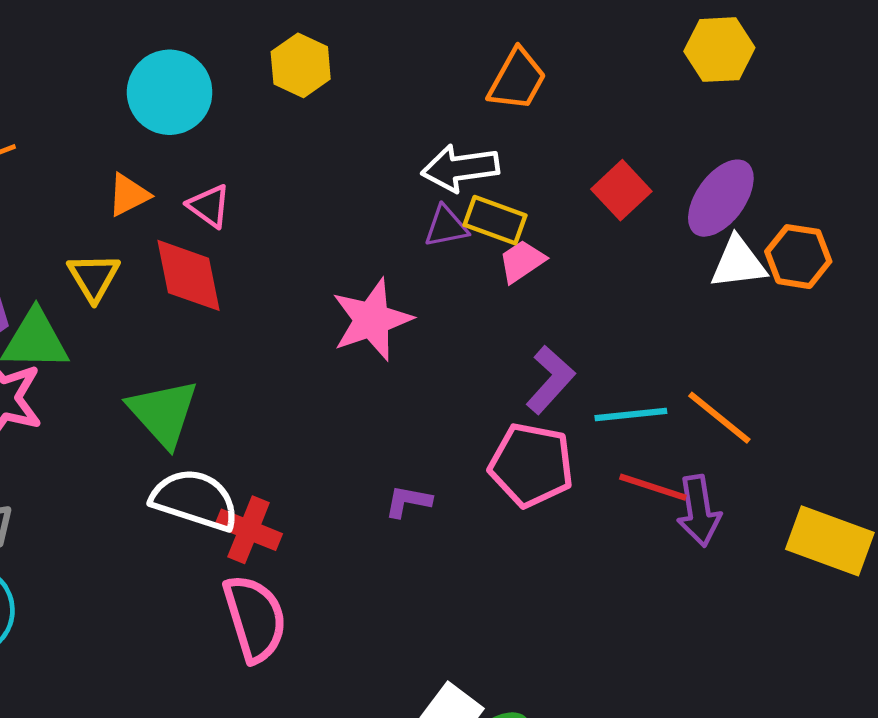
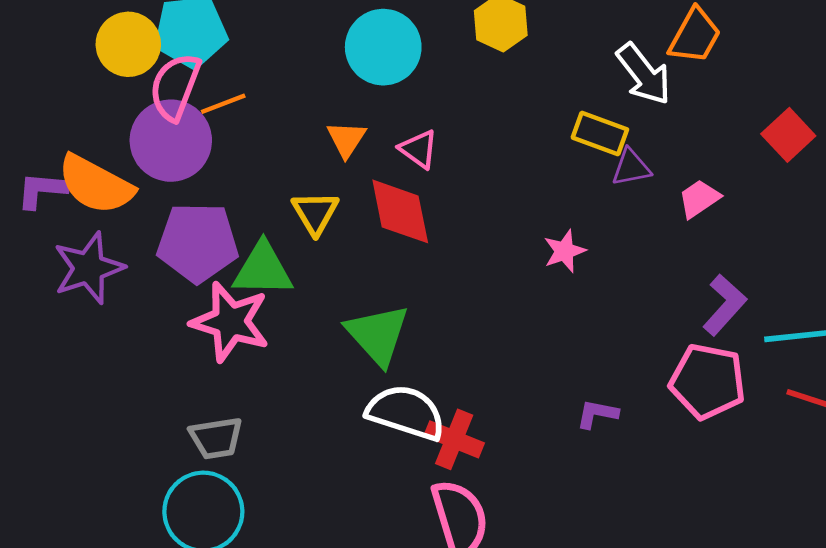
white arrow: (460, 168) -> (644, 74), moved, turned -120
orange triangle: (128, 195) -> (346, 139), turned -30
yellow rectangle: (495, 220) -> (600, 134), moved
pink star: (372, 320) -> (565, 251), size x0.6

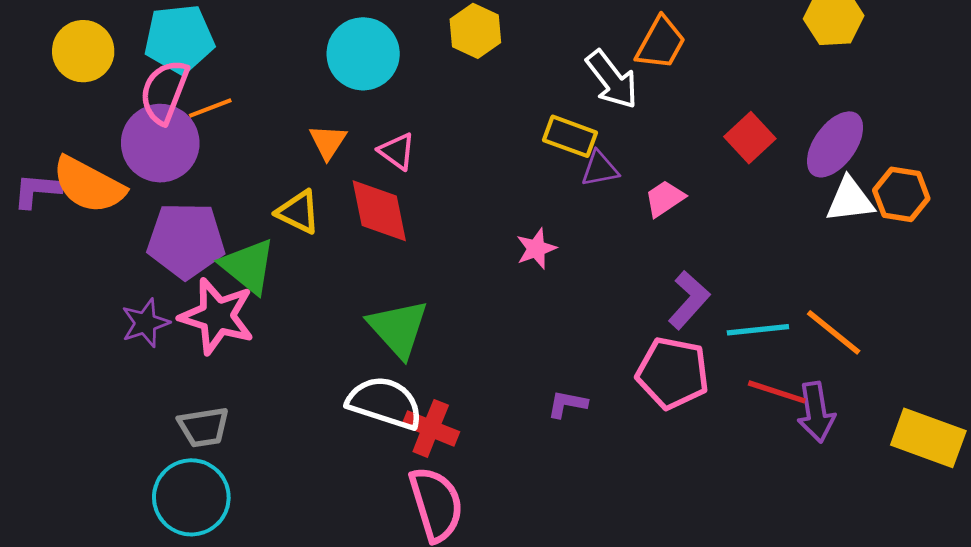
yellow circle: (128, 44) -> (83, 51), moved
yellow triangle: (315, 213) -> (298, 212), turned -33
purple star: (89, 268) -> (145, 323), moved, size x0.7
green triangle: (263, 269) -> (248, 266), turned 38
green triangle: (378, 335) -> (398, 328), moved

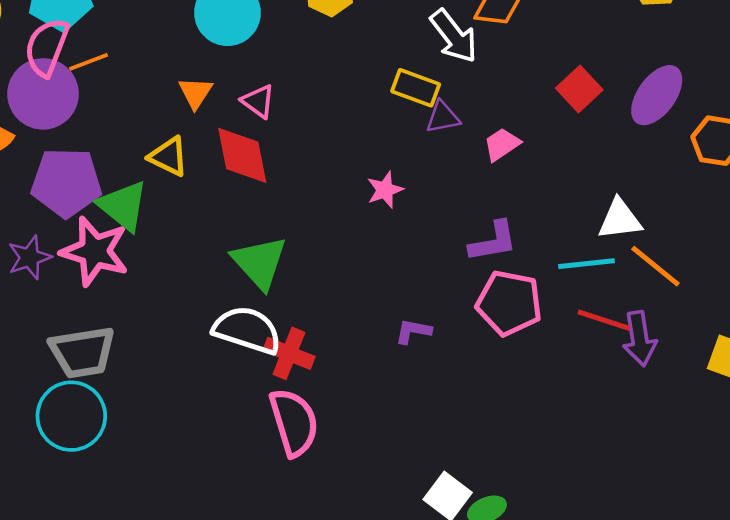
white triangle: (850, 200) -> (620, 219), moved
purple L-shape: (689, 300) -> (493, 241), moved, turned 38
gray trapezoid: (203, 427) -> (82, 352), size x1.4

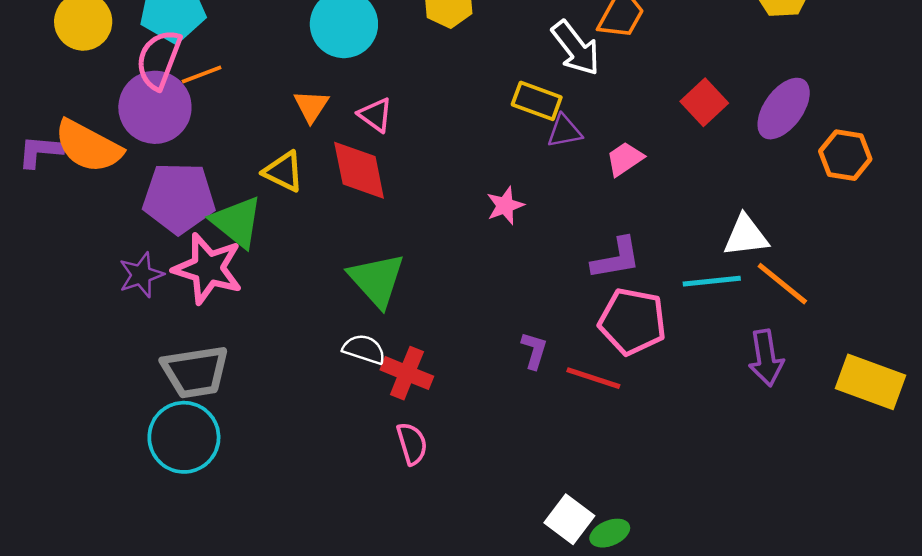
red line: (604, 320) -> (593, 378), moved
white semicircle: (247, 330) -> (364, 349), size x0.6
purple L-shape: (413, 331) -> (534, 350), turned 96
pink semicircle: (294, 422) -> (412, 444), size x0.6

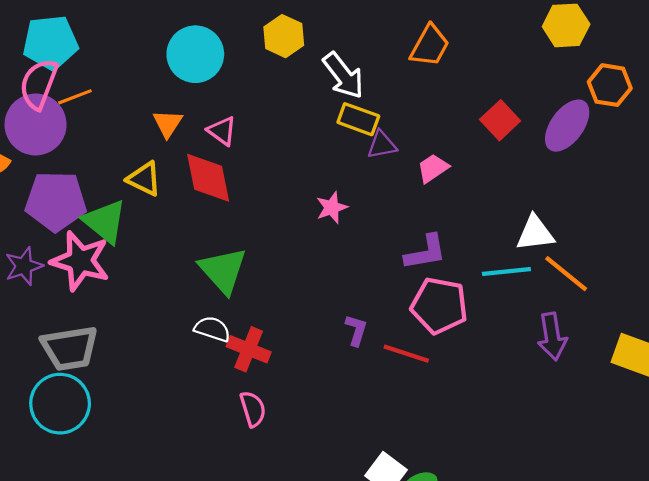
white arrow: (576, 48) -> (343, 75), moved
orange hexagon: (845, 155) -> (610, 85), moved

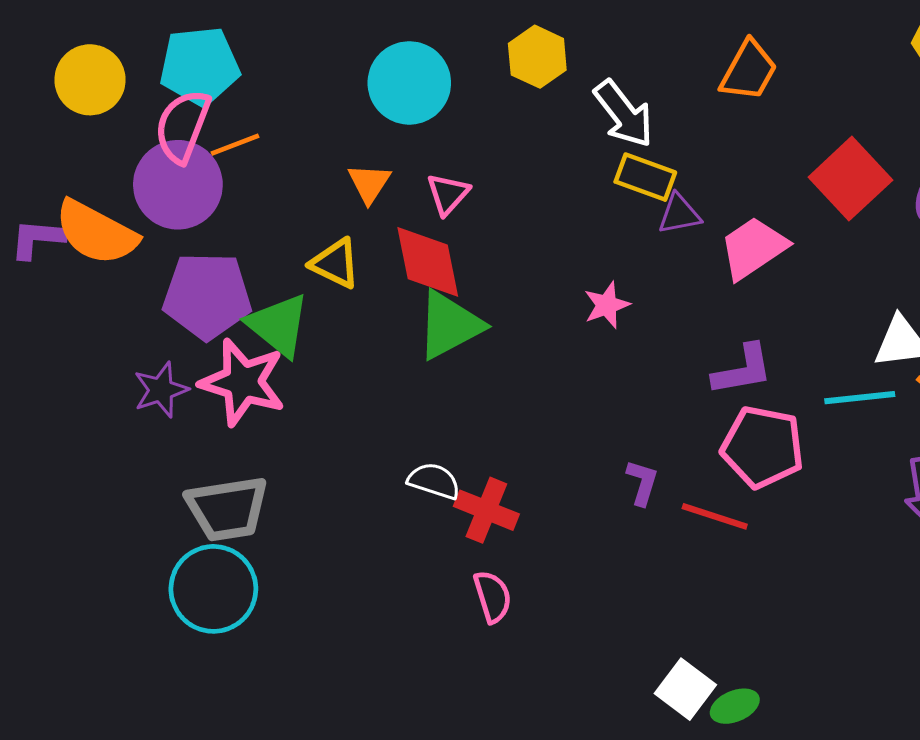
red square: (500, 120) -> (850, 179), size x1.4
pink triangle: (222, 131) -> (448, 194), turned 36
pink trapezoid: (433, 168) -> (753, 248), size x1.5
green triangle: (223, 270) -> (449, 325), moved, turned 44

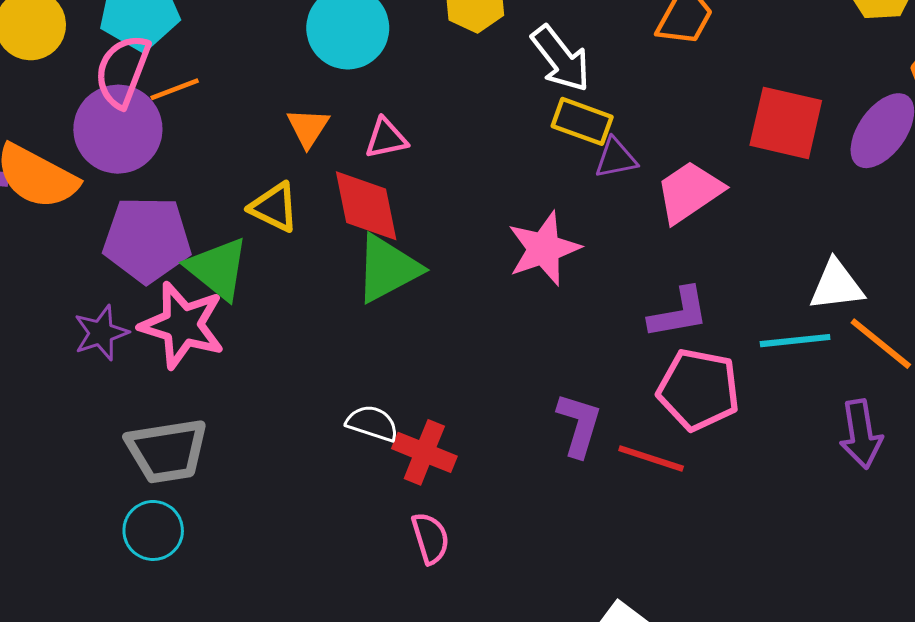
red square: (850, 179) -> (786, 123), turned -34
pink triangle: (448, 194) -> (386, 138), turned 36
pink star: (607, 305) -> (544, 249), size x1.6
purple L-shape: (642, 482) -> (579, 425), size x1.4
cyan circle: (213, 589) -> (153, 530), size x0.7

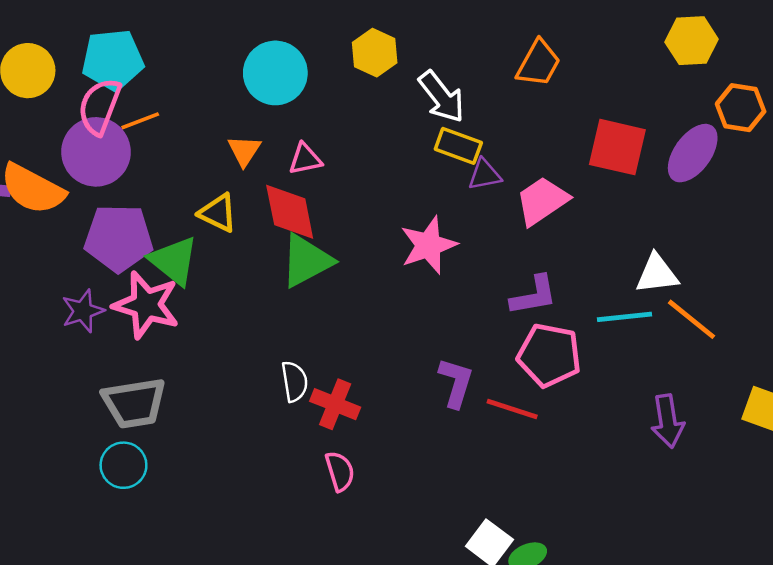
white semicircle: (372, 423) -> (294, 381), turned 63
purple arrow: (861, 434) -> (668, 421), moved

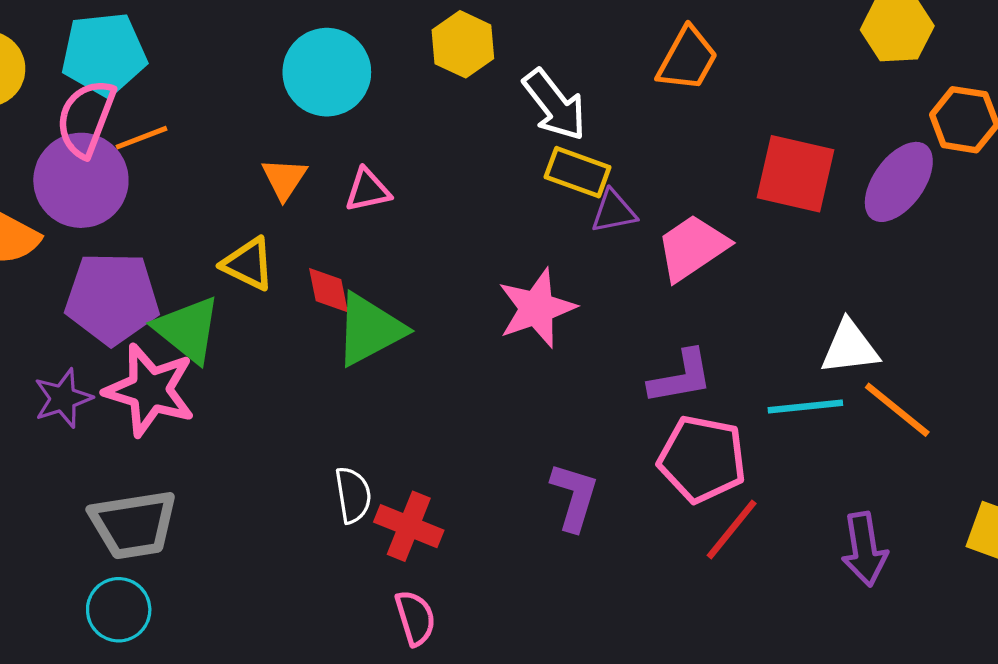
red diamond: (290, 212) -> (328, 290), moved, size x0.6
red line: (512, 409) -> (732, 529), moved, turned -69

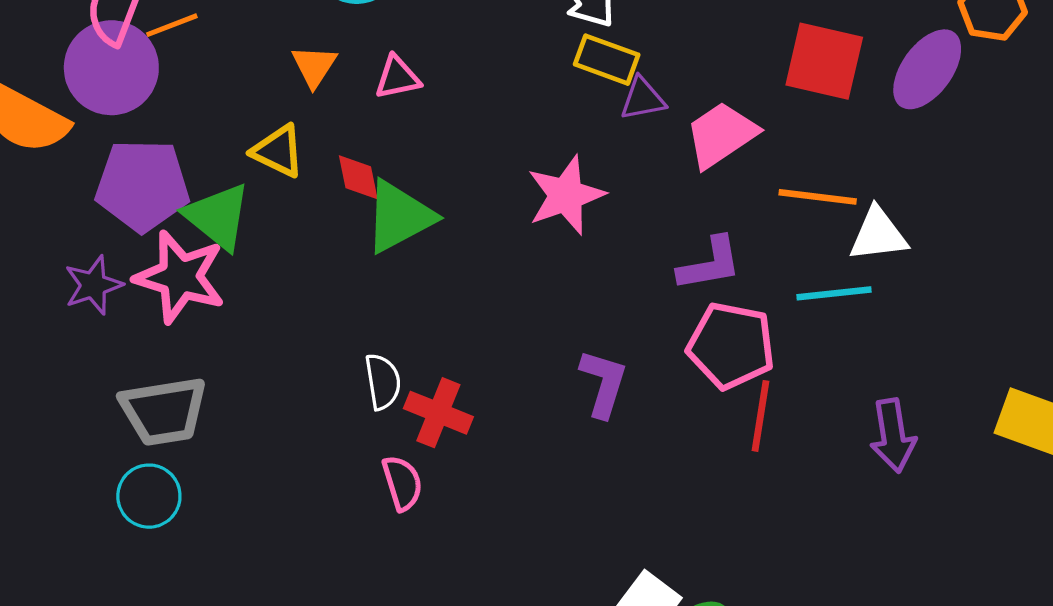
orange line: (897, 410) -> (818, 197), moved, turned -32
red line: (732, 529) -> (760, 416), turned -30
pink semicircle: (415, 618) -> (402, 483), moved

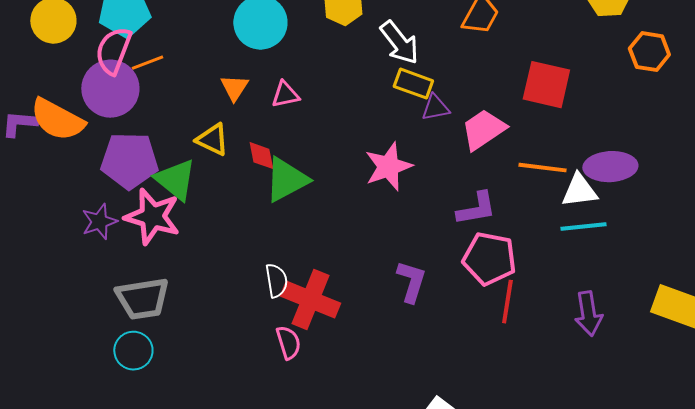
purple ellipse: (927, 69) -> (610, 167), moved, turned 51
cyan line: (834, 293) -> (583, 227), moved
red cross: (438, 413) -> (310, 300), size x1.4

